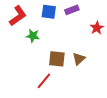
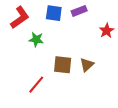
red line: (44, 81) -> (36, 85), moved

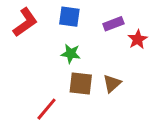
purple rectangle: (79, 11) -> (113, 24), moved
green star: (36, 40) -> (71, 54), moved

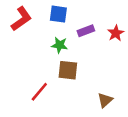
purple rectangle: (113, 24) -> (86, 31), moved
brown triangle: (112, 83) -> (105, 100), moved

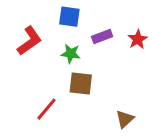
red L-shape: (21, 19) -> (29, 41), moved

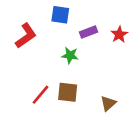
green star: (71, 54) -> (70, 55), moved
brown square: (81, 83) -> (68, 92), moved

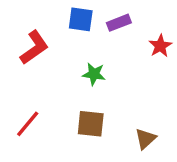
purple rectangle: (89, 32) -> (119, 23), moved
red line: (41, 95) -> (28, 124), moved

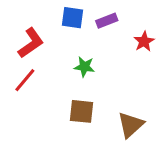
red line: (28, 124) -> (25, 80), moved
brown triangle: (145, 139) -> (131, 125), size x1.4

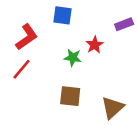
purple rectangle: (107, 21) -> (124, 24), moved
red star: (144, 41) -> (95, 45), moved

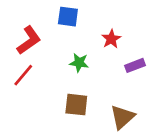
purple rectangle: (124, 24) -> (135, 65), moved
red star: (95, 45) -> (111, 39), moved

